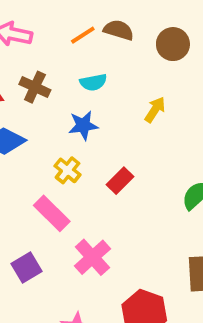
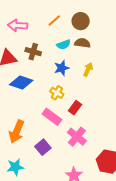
brown semicircle: (119, 30) -> (82, 43), moved
brown circle: (173, 44) -> (81, 21), moved
yellow arrow: (155, 110) -> (88, 70), moved
red rectangle: (120, 181) -> (75, 108), moved

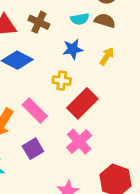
yellow cross: (57, 93) -> (62, 81), turned -32
red rectangle: (75, 108) -> (82, 103), size x1.6
pink rectangle: (52, 117) -> (35, 111), moved

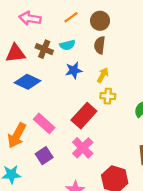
cyan semicircle: (80, 19) -> (67, 45), moved
brown semicircle: (105, 21) -> (100, 45), turned -98
yellow cross: (62, 81) -> (108, 96), moved

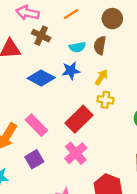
brown circle: (100, 21) -> (112, 19), moved
cyan semicircle: (67, 45) -> (77, 47), moved
brown cross: (44, 49) -> (41, 36), moved
blue diamond: (27, 82) -> (41, 78), moved

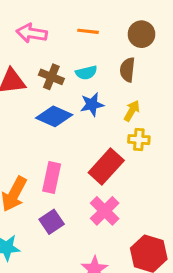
orange line: (71, 14) -> (88, 31), turned 42
brown cross: (41, 36) -> (51, 77), moved
cyan semicircle: (77, 47) -> (86, 73), moved
pink rectangle: (36, 125) -> (52, 178), turned 60

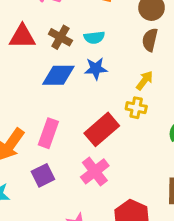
brown semicircle: (127, 70) -> (150, 40), moved
yellow arrow: (132, 111) -> (145, 81), moved
blue diamond: (54, 116) -> (58, 75), turned -32

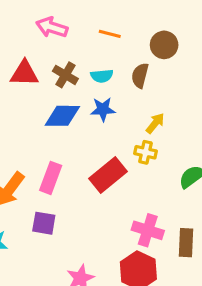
brown semicircle: (150, 40) -> (140, 75), moved
pink cross: (95, 171) -> (148, 230), moved, turned -36
purple square: (43, 175) -> (44, 223), turned 35

